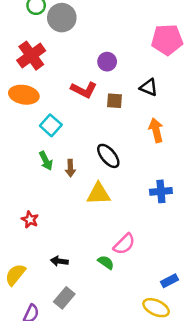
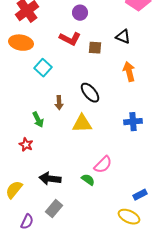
purple circle: (107, 62) -> (80, 13), moved
green arrow: (46, 161) -> (38, 120), moved
black arrow: (59, 261) -> (50, 179), size x1.5

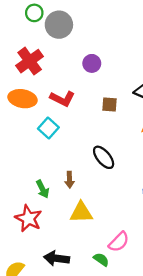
red L-shape: (70, 39) -> (62, 99), moved
brown arrow: (59, 103) -> (69, 180), moved
yellow triangle: (82, 124) -> (81, 213), moved
red star: (26, 145) -> (28, 218), size x1.6

